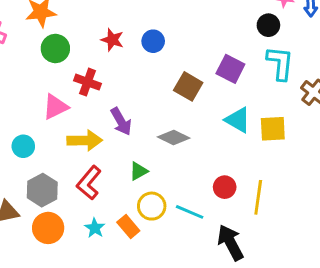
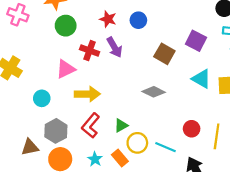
purple arrow: (121, 121) -> (115, 47), moved
green triangle: (139, 171) -> (121, 125), moved

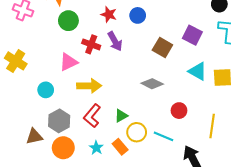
red circle: (192, 129) -> (179, 111), moved

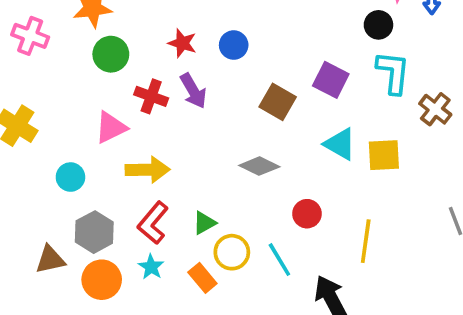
cyan line: (164, 136) -> (279, 260), turned 36
cyan star: (96, 148) -> (151, 267), moved

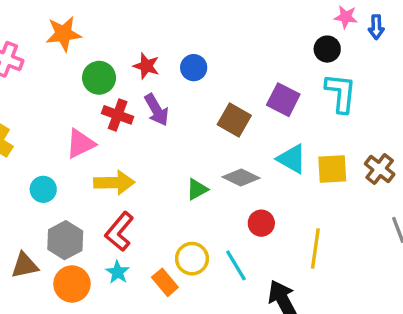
green circle: (111, 54) -> (99, 78), moved
brown cross: (435, 109) -> (380, 169), moved
gray diamond: (259, 166) -> (241, 177), moved
green triangle: (204, 223) -> (197, 189), moved

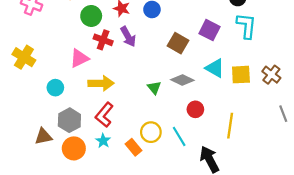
green triangle: (197, 189) -> (154, 88), turned -40

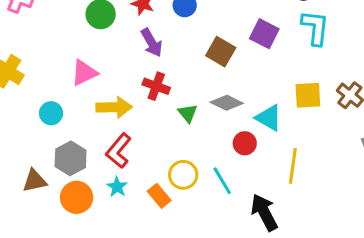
red cross: (103, 40) -> (156, 86), moved
cyan triangle: (215, 68) -> (269, 118), moved

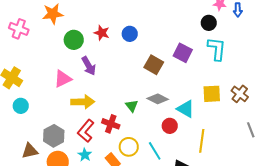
purple arrow: (152, 43) -> (89, 66), moved
red cross: (156, 86) -> (111, 124), moved
cyan circle: (51, 113) -> (21, 106), moved

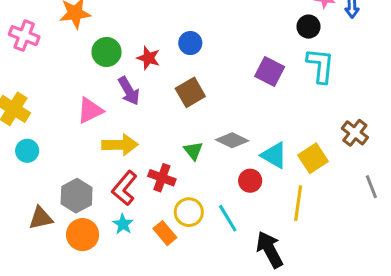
red star: (102, 33) -> (148, 58), moved
brown square: (154, 65) -> (190, 92), moved, turned 30
yellow square: (212, 94) -> (313, 158), moved, turned -30

